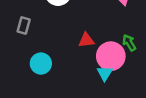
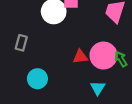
pink circle: (111, 56) -> (103, 56), moved

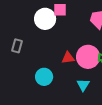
cyan circle: (37, 79) -> (44, 77), moved

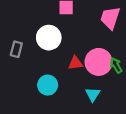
white circle: (45, 19) -> (49, 38), moved

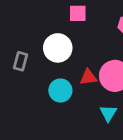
cyan circle: (48, 85) -> (60, 90), moved

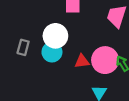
cyan circle: (60, 90) -> (52, 52), moved

